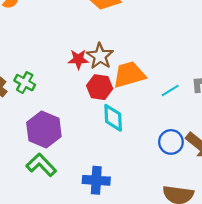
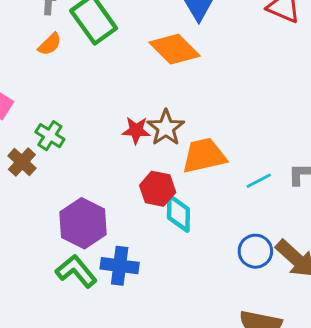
green cross: (25, 83) -> (50, 136), moved
red hexagon: (100, 87) -> (158, 189), moved
blue cross: (96, 180) -> (120, 266), moved

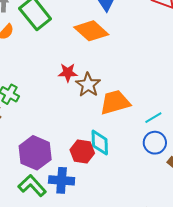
red star: (136, 130) -> (68, 73), moved
red hexagon: (158, 189) -> (82, 152), moved
blue circle: (255, 251) -> (155, 143), moved

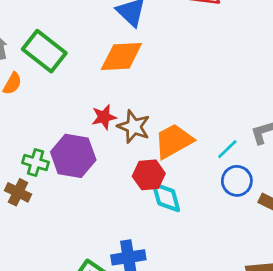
orange diamond: (91, 31) -> (121, 56), turned -32
red hexagon: (82, 152) -> (149, 175), moved
purple hexagon: (35, 153) -> (73, 156), moved

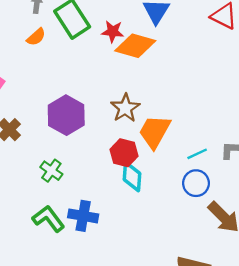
red star: (104, 117) -> (113, 31), moved
orange trapezoid: (174, 141) -> (155, 132), turned -51
green cross: (36, 162) -> (51, 171), moved

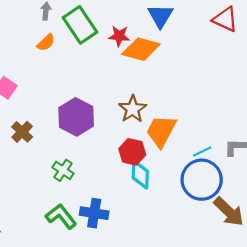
blue circle: (196, 183) -> (202, 180), size x1.6

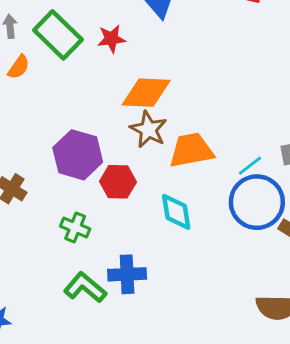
orange diamond: (141, 49) -> (146, 93), moved
orange trapezoid: (161, 131) -> (191, 150), turned 63
red hexagon: (132, 152) -> (118, 182), moved

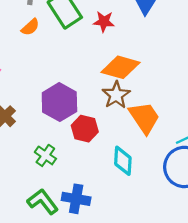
orange trapezoid: (191, 150) -> (144, 118), turned 54

